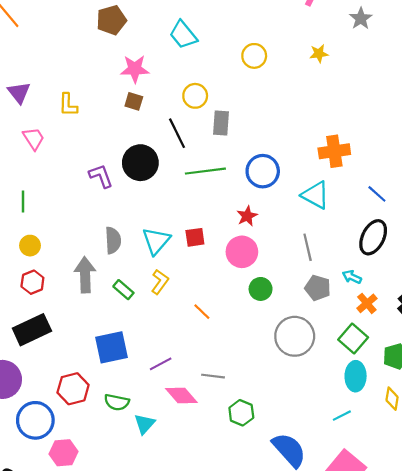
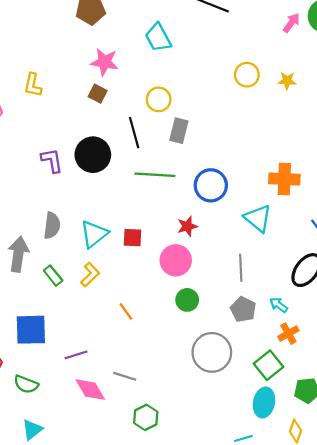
yellow circle: (254, 56) -> (247, 75), moved
cyan triangle: (145, 424) -> (32, 430), moved

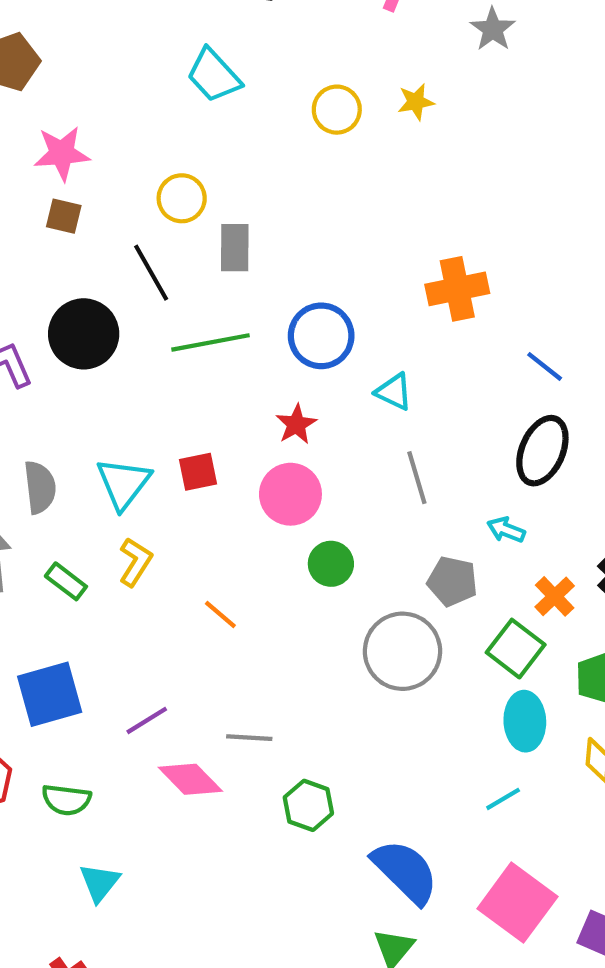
cyan trapezoid: (158, 38) -> (214, 75), moved
cyan triangle: (258, 218) -> (394, 392), moved, size x0.7
gray pentagon: (243, 309) -> (452, 581), moved
orange cross: (288, 334) -> (555, 596), moved

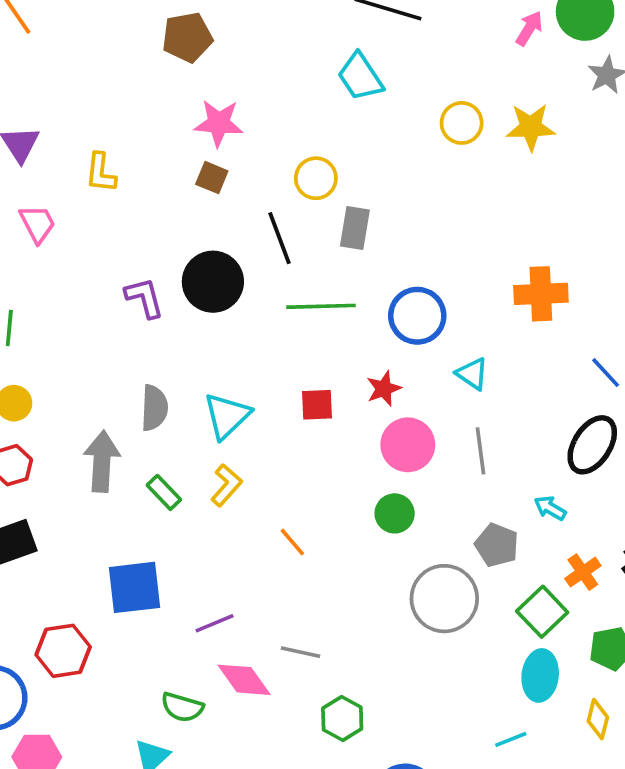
yellow star: (416, 102) -> (531, 127), size x1.5
red square: (198, 472) -> (317, 405), moved
pink circle: (290, 494) -> (408, 445), moved
green semicircle: (66, 800) -> (182, 707), moved

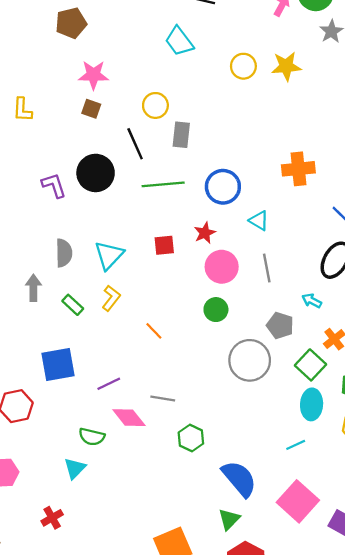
gray arrow: (102, 461) -> (33, 288), size x0.7

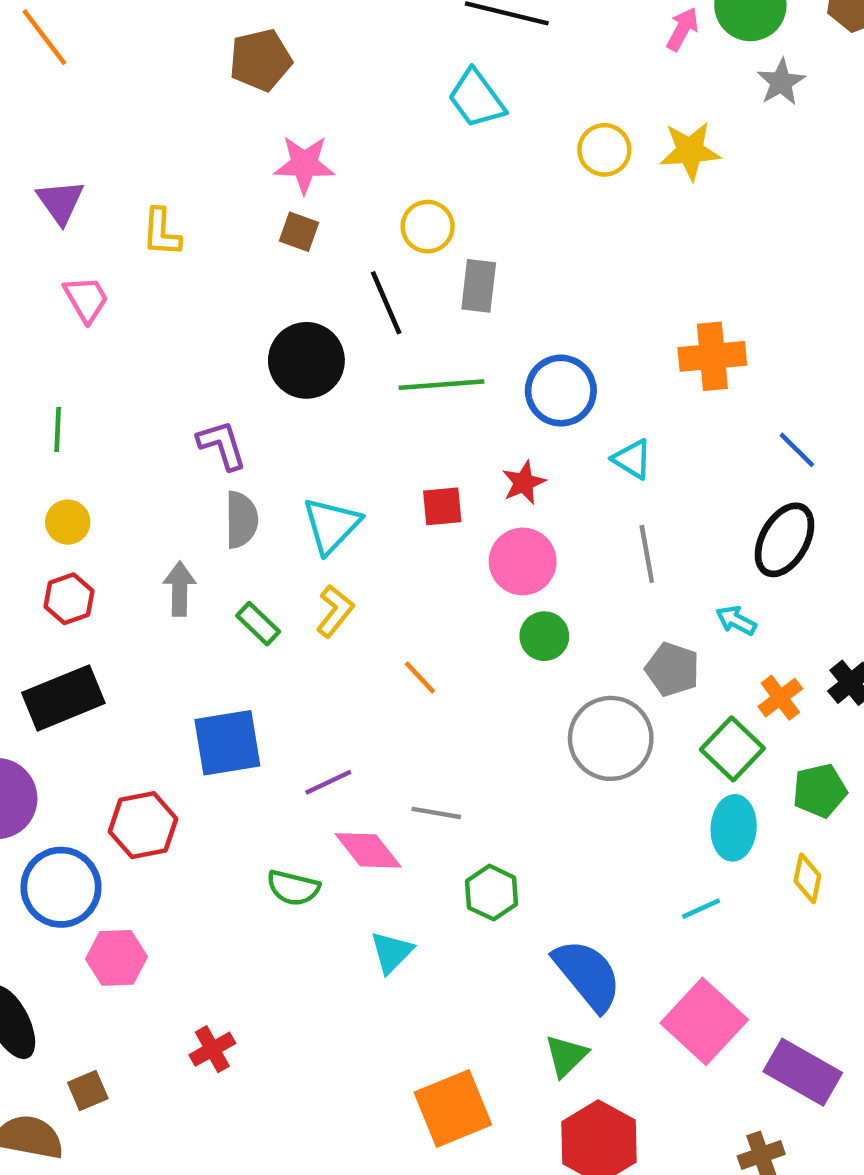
purple L-shape: (54, 185) -> (222, 445), moved
pink circle: (222, 267) -> (523, 561), moved
cyan triangle: (75, 468) -> (392, 952), moved

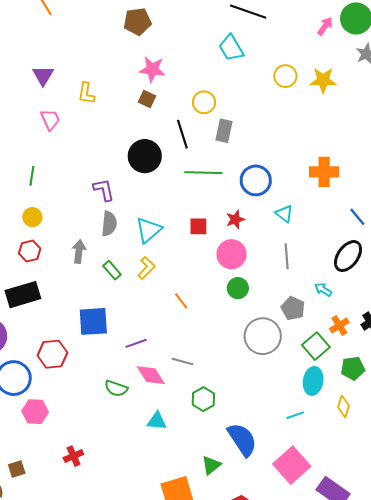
cyan triangle: (392, 952) -> (157, 421), turned 45
green triangle: (566, 1056) -> (211, 465), moved

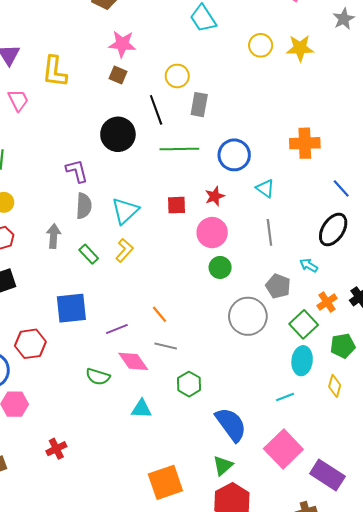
yellow L-shape: (86, 93) -> (55, 72), size x1.4
orange line: (181, 301) -> (160, 314), moved
green triangle: (211, 465) -> (223, 466), moved

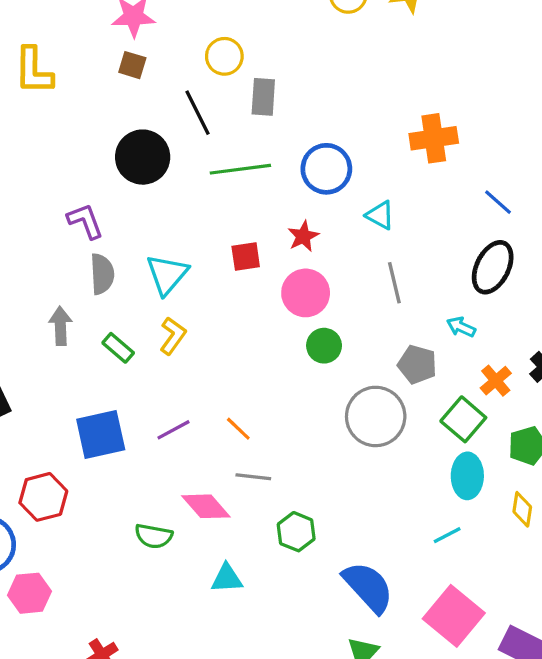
purple line: (117, 329) -> (173, 430), moved

